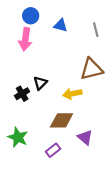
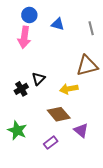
brown diamond: (62, 120) -> (59, 114), turned 50

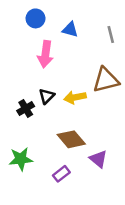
pink arrow: (24, 37) -> (45, 54), moved
yellow arrow: (69, 89) -> (75, 97), moved
green star: (17, 130) -> (21, 159), turned -30

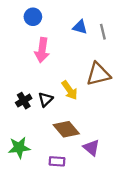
blue triangle: (70, 30) -> (80, 27), moved
black triangle: (47, 96) -> (46, 99), moved
yellow arrow: (75, 97) -> (70, 90), turned -114
purple rectangle: (61, 174) -> (57, 161), turned 42

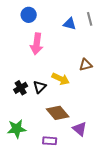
gray line: (103, 32) -> (90, 19), moved
brown triangle: (98, 74) -> (86, 65), size x0.6
yellow arrow: (70, 90) -> (61, 79), turned -30

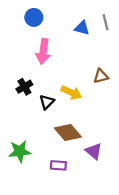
black cross: (21, 88) -> (24, 87), moved

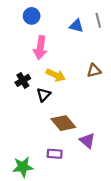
yellow arrow: (71, 93) -> (56, 75), moved
green star: (20, 151) -> (23, 167), moved

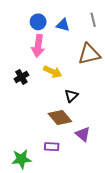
blue circle: (32, 16) -> (38, 22), moved
blue triangle: (76, 26) -> (63, 25), moved
brown triangle: (94, 71) -> (89, 54), moved, size x1.6
black triangle: (44, 95) -> (71, 96), moved

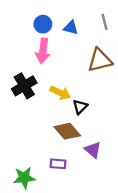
yellow arrow: (53, 72) -> (60, 93), moved
black cross: (21, 77) -> (24, 86), size x1.5

